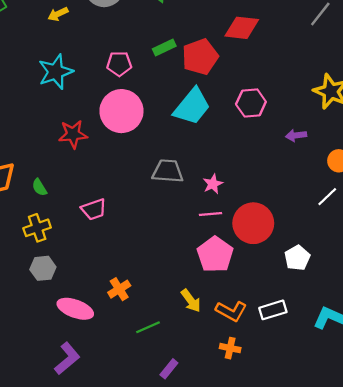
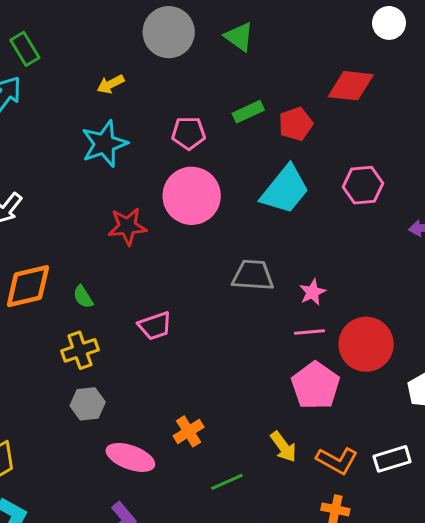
yellow arrow: (58, 14) -> (111, 84), moved
red pentagon: (200, 57) -> (296, 124), size x0.7

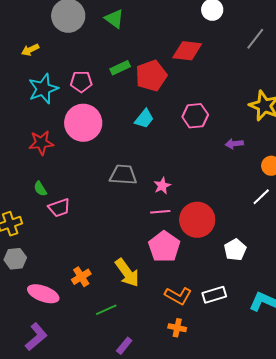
red pentagon: (296, 124) -> (151, 76), size x1.4
cyan star: (104, 144) -> (43, 89), moved
cyan trapezoid: (285, 190) -> (144, 119), size x0.6
green semicircle: (83, 297) -> (40, 189), moved
yellow arrow: (283, 447) -> (127, 273), moved, size x1.4

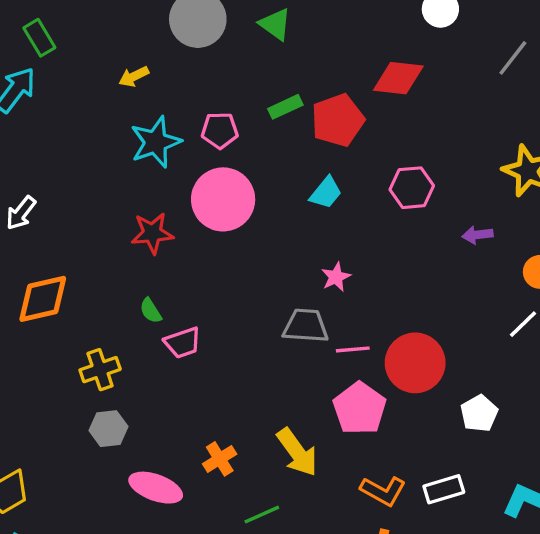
gray trapezoid: (123, 175) -> (306, 326), moved
pink star: (162, 186) -> (336, 277), moved

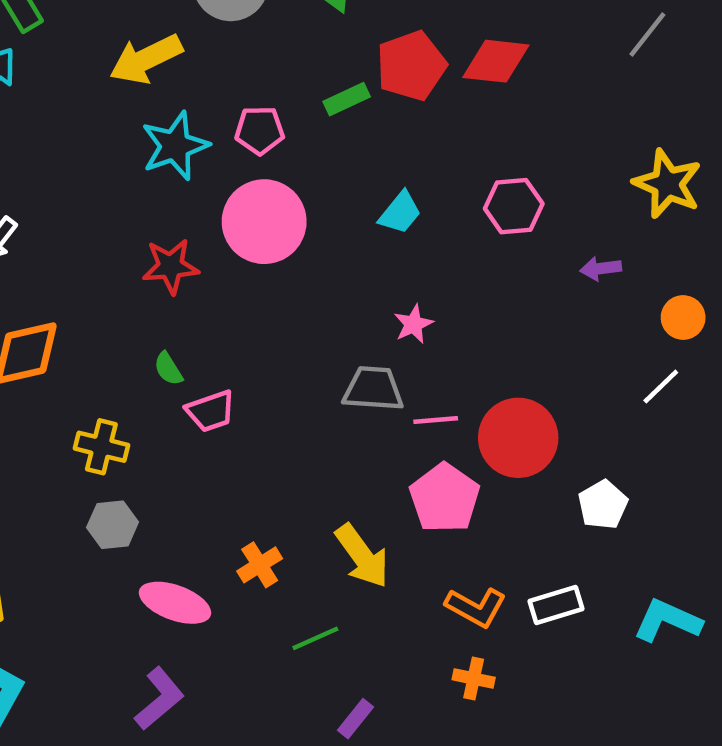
yellow arrow: (134, 76) -> (146, 59), size x1.8
red pentagon: (338, 120) -> (411, 66), moved
yellow cross: (100, 370) -> (101, 447), turned 33

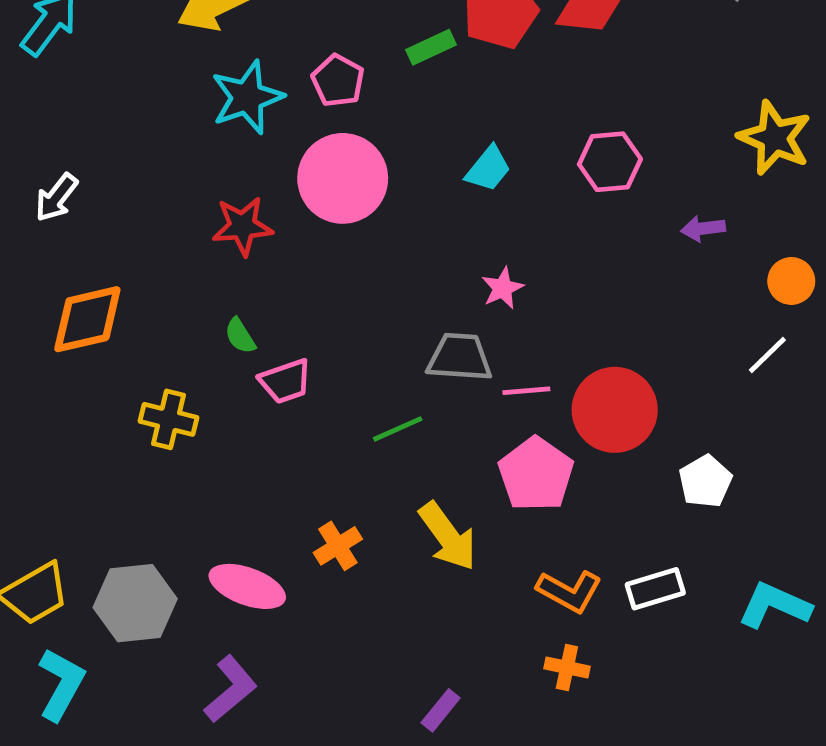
pink pentagon: (260, 130) -> (338, 81), turned 30
gray hexagon: (113, 525) -> (135, 603), moved, size x1.5
green line: (315, 638) -> (398, 429), moved

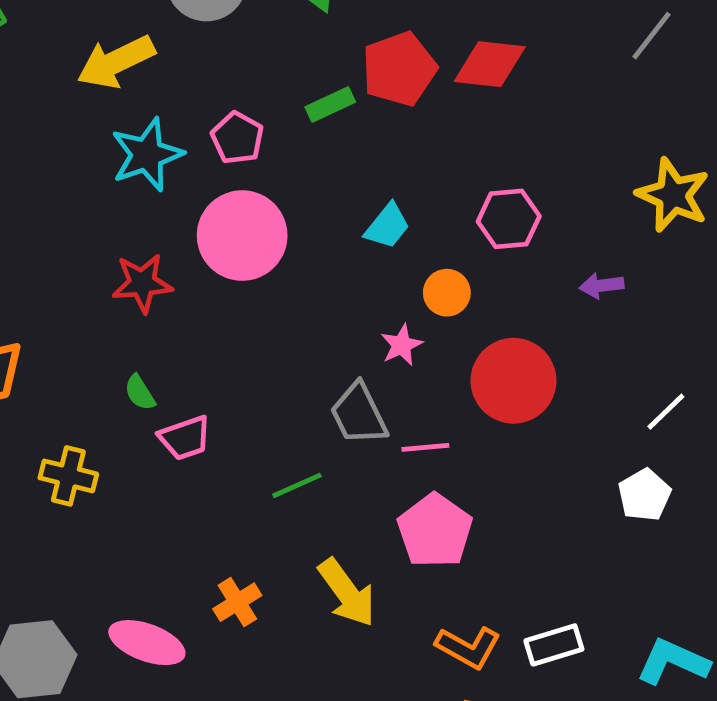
orange circle: (791, 281) -> (447, 293), moved
gray trapezoid: (460, 357) -> (359, 414), turned -120
red circle: (615, 410) -> (513, 381), moved
white pentagon: (705, 481) -> (644, 495), moved

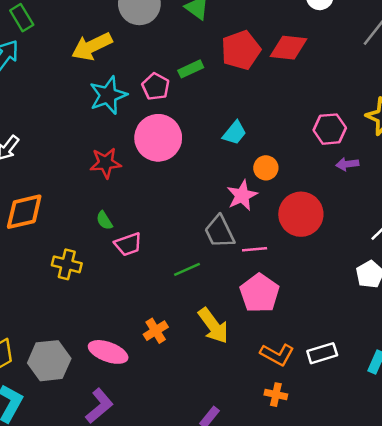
green rectangle: (330, 105) -> (191, 69), moved
pink hexagon: (509, 219) -> (330, 129), moved
pink star: (402, 345) -> (242, 195), size x1.4

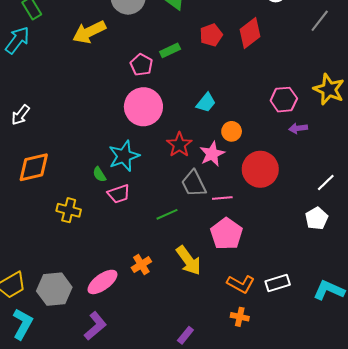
red diamond: (288, 48) -> (250, 33), turned -44
red pentagon: (241, 50) -> (211, 35), size x0.7
cyan star: (108, 95) -> (124, 156), moved
red star: (106, 163) -> (179, 145), moved, turned -30
pink ellipse: (108, 352) -> (102, 282), turned -56

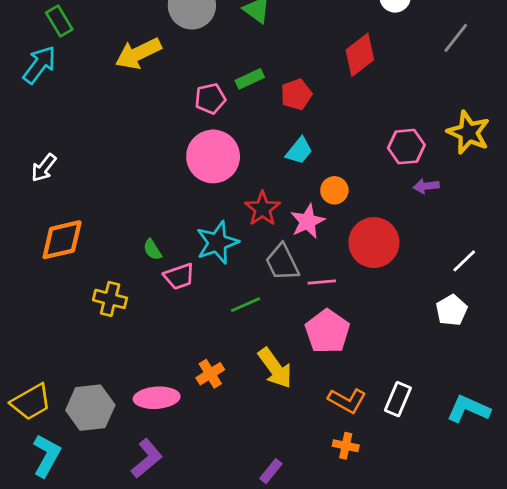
red pentagon: (211, 35) -> (296, 94), moved
pink pentagon: (141, 65) -> (210, 99), turned 30
cyan star: (124, 156) -> (217, 243), moved
pink ellipse: (102, 282) -> (157, 398), turned 32
white rectangle: (278, 283) -> (398, 399), turned -50

